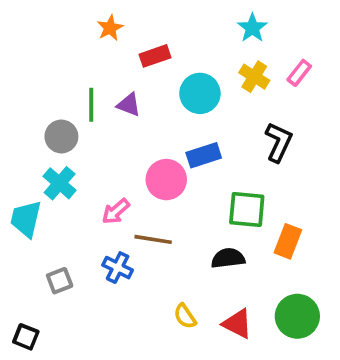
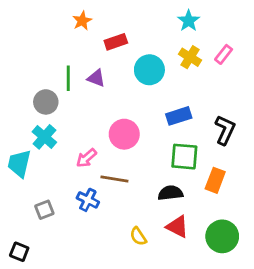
black L-shape: (279, 142) -> (225, 130), moved
blue rectangle: (204, 155) -> (179, 116), moved
red triangle: (237, 324) -> (177, 227), moved

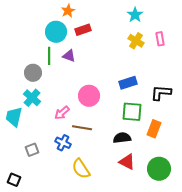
orange star: (82, 21) -> (68, 11), moved
pink rectangle: (224, 54) -> (160, 39), turned -48
cyan circle: (149, 70) -> (56, 32), moved
black L-shape: (225, 130) -> (161, 93), turned -110
yellow semicircle: (138, 236) -> (81, 169), moved, size x1.5

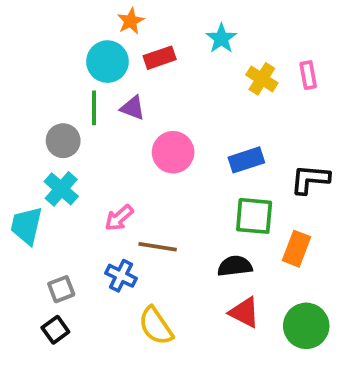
cyan star: (135, 15) -> (221, 38), moved
pink circle: (89, 96) -> (173, 152), moved
black square: (14, 180) -> (55, 330), moved, turned 32

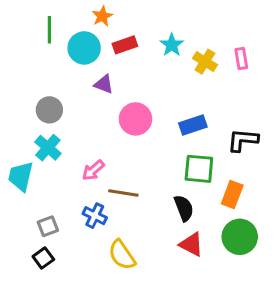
cyan star: (221, 38) -> (172, 45), moved
green line: (94, 108) -> (49, 30), moved
black semicircle: (235, 266) -> (184, 208), turned 76
green circle: (306, 326) -> (240, 237), moved

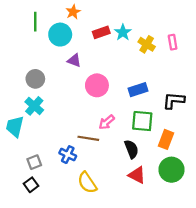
red rectangle: (125, 45) -> (101, 32), moved
pink arrow: (93, 170) -> (107, 122), moved

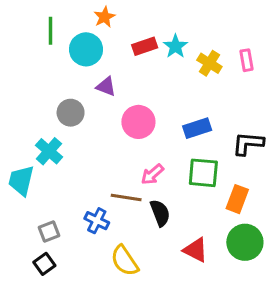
gray circle: (35, 79) -> (71, 113), moved
black semicircle: (132, 149) -> (160, 213), moved

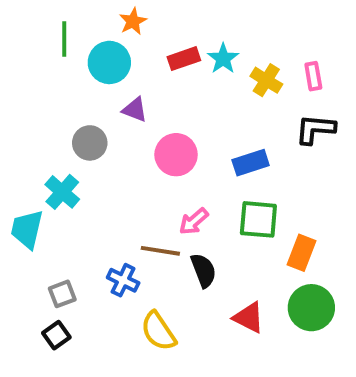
black L-shape: (248, 144) -> (315, 129), moved

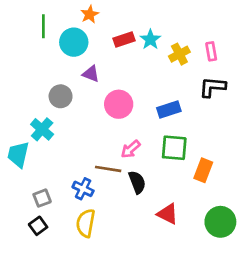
yellow cross: (266, 80) -> (179, 54), turned 30
green circle: (311, 308) -> (220, 222), moved
yellow semicircle: (158, 331) -> (86, 223), moved, turned 44

